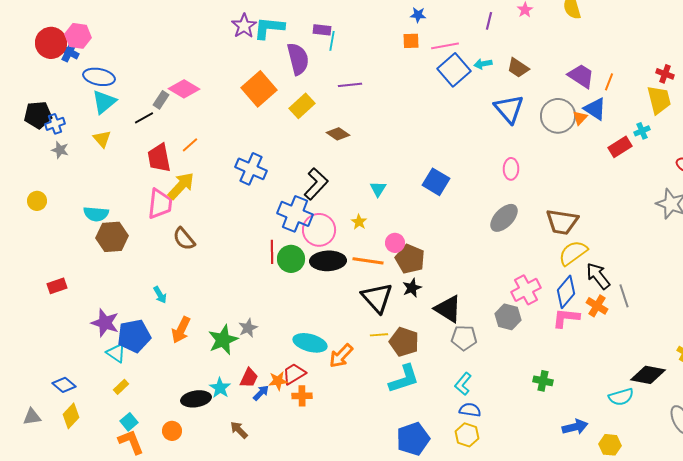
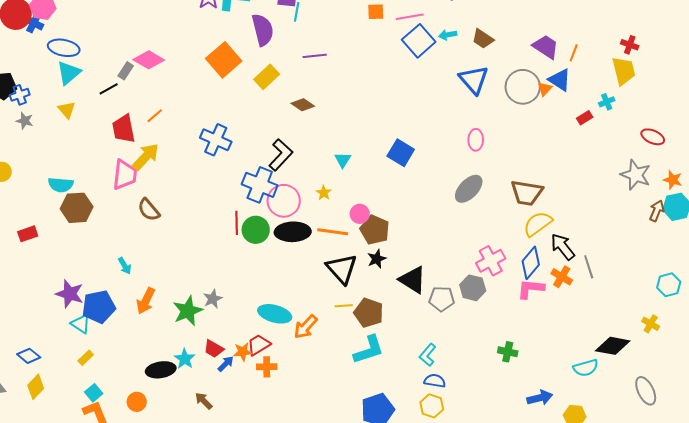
red rectangle: (620, 147) -> (585, 118), size x0.7
red rectangle: (57, 286) -> (28, 234), moved
gray pentagon: (464, 338) -> (442, 299), moved
red trapezoid: (249, 378) -> (214, 349), turned 95

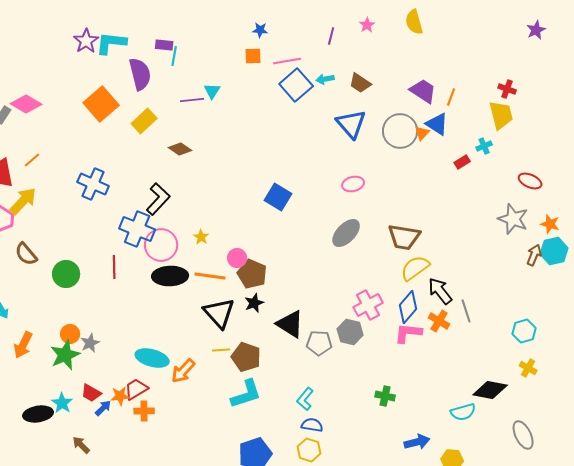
pink ellipse: (476, 140) -> (353, 184), turned 75
cyan triangle: (343, 160) -> (212, 91), moved
green circle: (256, 230) -> (66, 274), moved
cyan hexagon: (669, 285) -> (524, 331), moved
orange circle: (137, 402) -> (70, 334), moved

